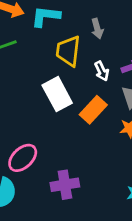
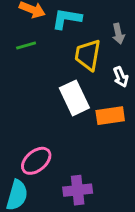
orange rectangle: (93, 110) -> (110, 116), turned 36

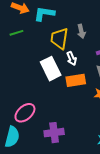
gray arrow: (118, 34) -> (81, 31), moved
white arrow: (121, 77) -> (72, 58), moved

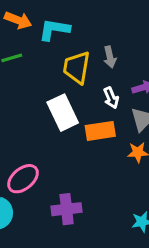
white arrow: (72, 58) -> (111, 98), moved

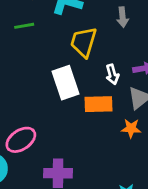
gray arrow: (110, 57) -> (123, 17), moved

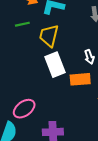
yellow trapezoid: (84, 42) -> (49, 36), moved

